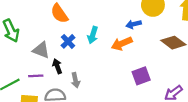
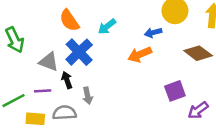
cyan arrow: (93, 35) -> (107, 27), moved, turned 35
blue cross: (68, 41) -> (79, 52), size x1.6
purple square: (141, 76) -> (175, 91), moved

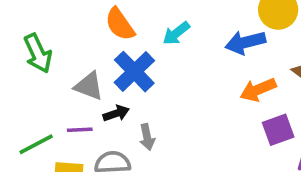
blue arrow: (153, 33) -> (245, 42), size x1.5
orange arrow: (140, 54) -> (258, 90), moved
black arrow: (67, 80) -> (116, 113), turned 91

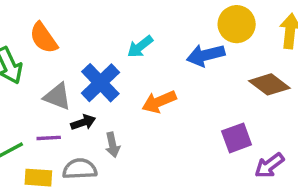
orange semicircle: (120, 24) -> (44, 38), moved
orange arrow: (258, 90) -> (159, 102), moved

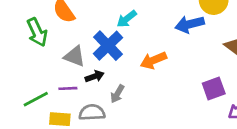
cyan arrow: (140, 47) -> (127, 19), moved
gray arrow: (112, 145) -> (117, 94), turned 42

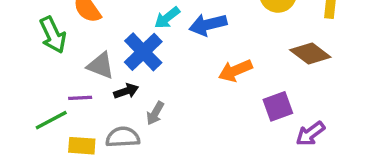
blue arrow: (190, 24) -> (208, 25), moved
orange arrow: (153, 60) -> (235, 71), moved
purple line: (68, 88) -> (80, 98), moved

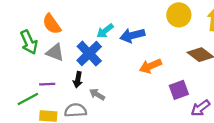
gray triangle: (101, 66) -> (55, 52), moved
black arrow: (126, 91) -> (78, 80), turned 119
gray arrow: (155, 113) -> (97, 94), turned 91

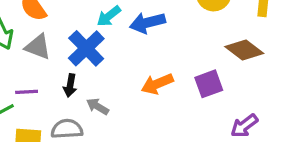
orange arrow: (150, 66) -> (157, 84), moved
purple square: (179, 90) -> (209, 84), moved

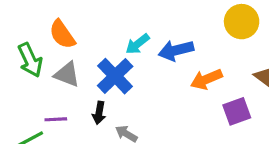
orange arrow: (157, 84) -> (206, 79), moved

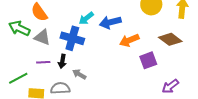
green arrow: (30, 60) -> (19, 28), turned 140
blue cross: (115, 76) -> (72, 38), turned -30
purple line: (56, 119) -> (43, 62), moved

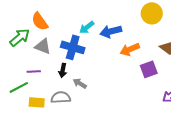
green arrow: (19, 28) -> (20, 37), turned 115
purple line: (43, 62) -> (34, 71), moved

